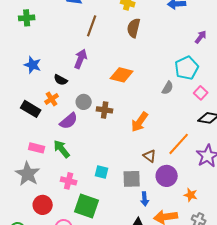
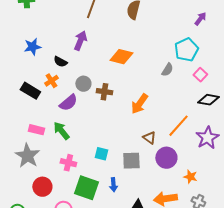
blue star: (33, 65) -> (32, 47), turned -30
blue arrow: (145, 199) -> (113, 185), moved

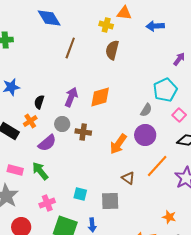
purple arrow: (80, 41) -> (71, 97), moved
orange diamond: (121, 57) -> (100, 97), turned -30
black semicircle: (60, 62) -> (39, 102), turned 80
purple circle: (166, 158) -> (145, 135), moved
pink cross: (68, 163) -> (47, 203), turned -35

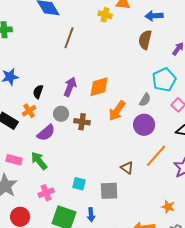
brown semicircle: (112, 50) -> (145, 40), moved
orange arrow: (118, 144) -> (117, 111), moved

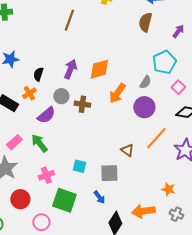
pink rectangle: (14, 160) -> (14, 142), turned -56
blue arrow: (91, 215) -> (99, 197), moved, turned -32

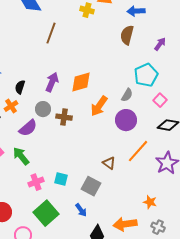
gray square: (109, 173) -> (91, 186), turned 30
pink cross: (46, 175) -> (36, 182), moved
green square: (64, 200) -> (46, 213), turned 30

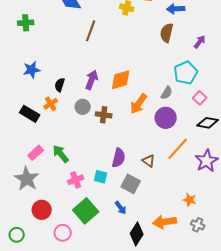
purple semicircle: (28, 128) -> (119, 158), moved, turned -36

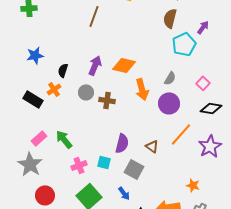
cyan pentagon: (186, 73) -> (184, 44), moved
orange diamond: (121, 80) -> (124, 65), turned 30
orange arrow: (139, 104) -> (142, 89), turned -50

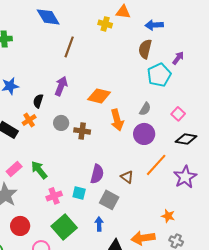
purple arrow: (95, 65) -> (61, 86), moved
blue arrow: (124, 193) -> (99, 224), turned -144

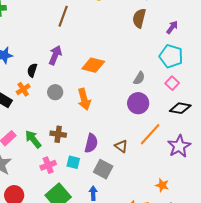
cyan pentagon: (159, 75) -> (171, 56), moved, turned -30
orange arrow: (117, 120) -> (84, 99), moved
brown cross: (82, 131) -> (58, 134), moved

